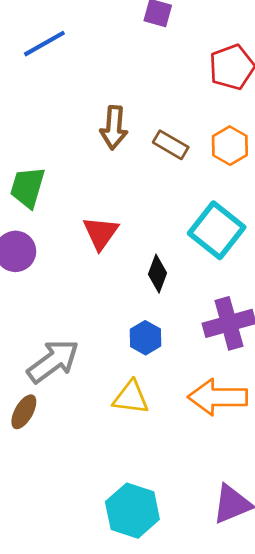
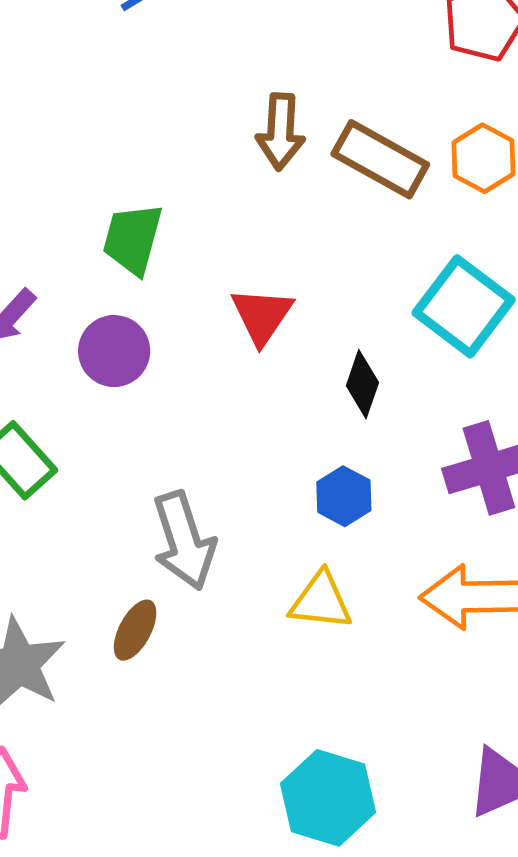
brown rectangle: (171, 145) -> (380, 159), size x1.5
gray arrow: (53, 361) -> (184, 541), turned 110

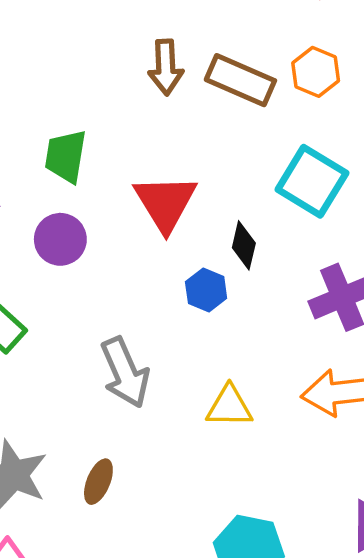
red triangle: (262, 316) -> (165, 203), size x1.4
blue hexagon: (344, 496) -> (206, 290), moved
brown ellipse: (135, 630) -> (98, 482), moved

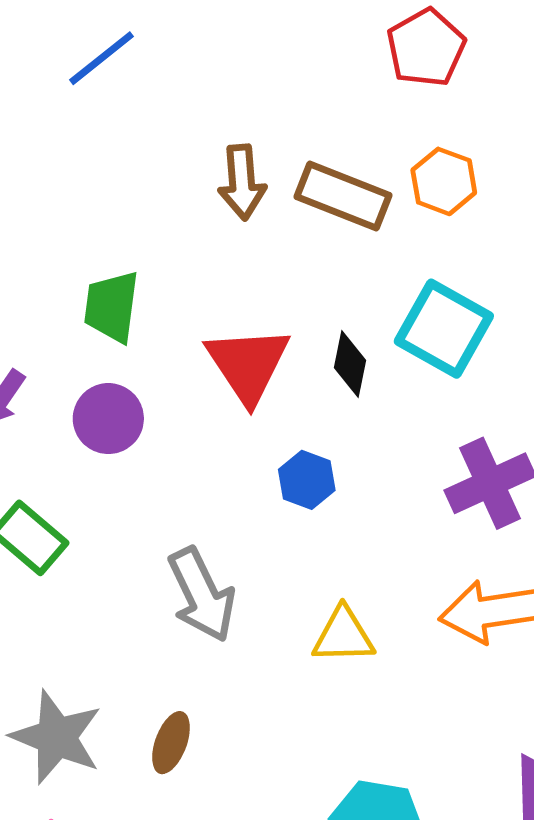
black diamond: (244, 245) -> (350, 364), moved

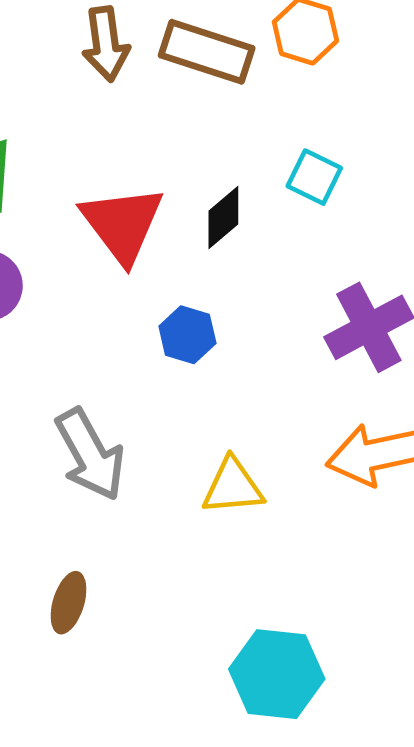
cyan square: (444, 329) -> (314, 177), size x0.6
black diamond: (350, 364) -> (223, 218), turned 42

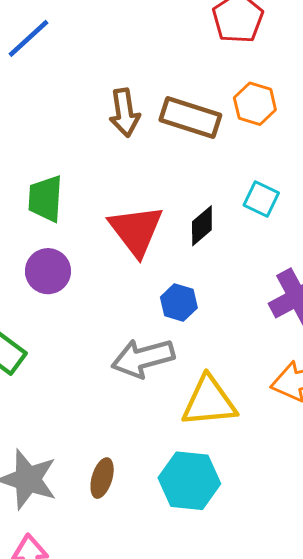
gray arrow: (90, 455) -> (143, 358), moved, turned 104
yellow triangle: (233, 486) -> (209, 402), size x1.4
cyan hexagon: (277, 674) -> (189, 481), moved

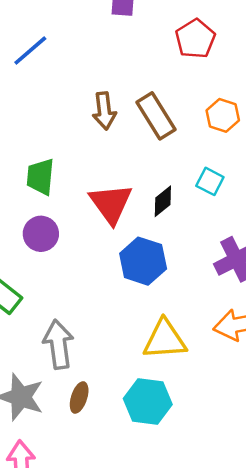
orange hexagon: (255, 104) -> (223, 115), moved
brown rectangle: (190, 117) -> (156, 116), turned 39
blue hexagon: (179, 302) -> (143, 261), size x1.6
gray arrow: (143, 358) -> (58, 344), moved, turned 96

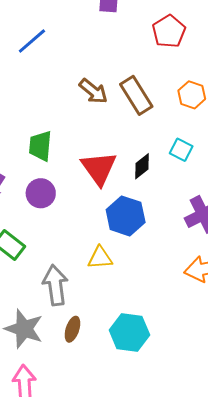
brown arrow: (104, 111) -> (93, 91), turned -44
yellow triangle: (165, 340) -> (100, 258), moved, size x0.7

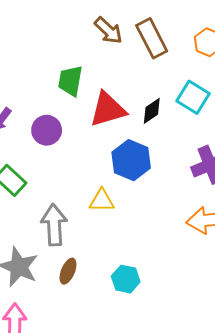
green trapezoid: (40, 146) -> (70, 81), moved
cyan square: (181, 150) -> (193, 97), size x1.4
red triangle: (99, 168) -> (108, 109), turned 45
cyan hexagon: (129, 333) -> (126, 279), size x0.7

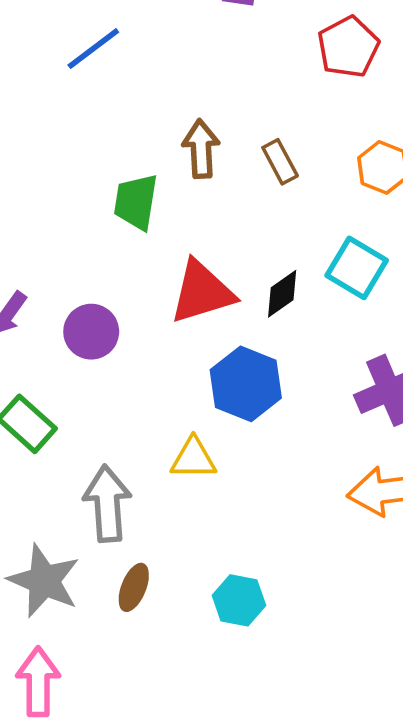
brown arrow: (108, 31) -> (201, 149), turned -136
brown rectangle: (152, 38) -> (280, 162), size x0.6
green trapezoid: (70, 81) -> (136, 202), moved

